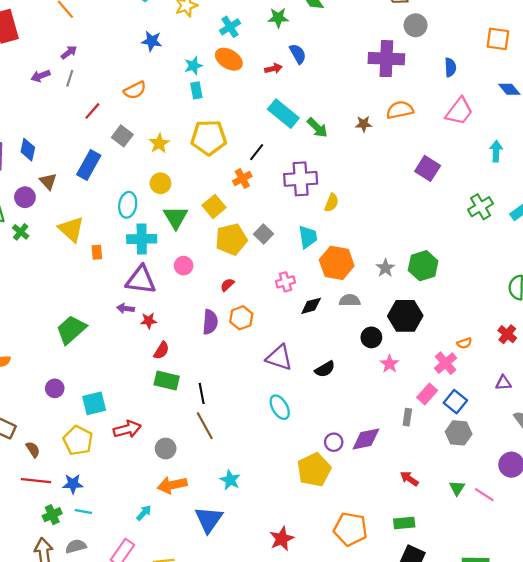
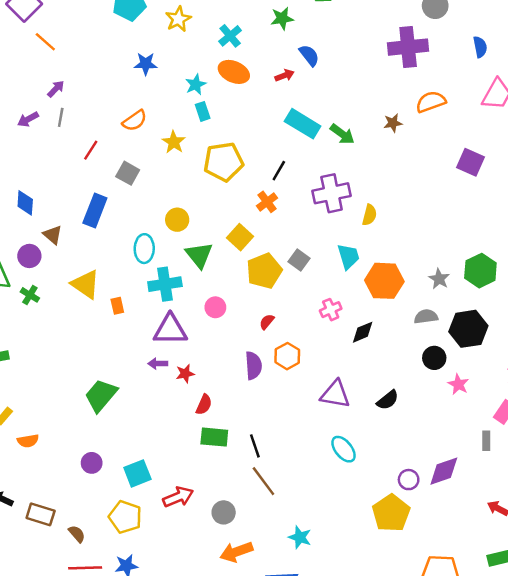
yellow star: (159, 143) -> (174, 142), moved
gray semicircle: (350, 300) -> (426, 317), moved

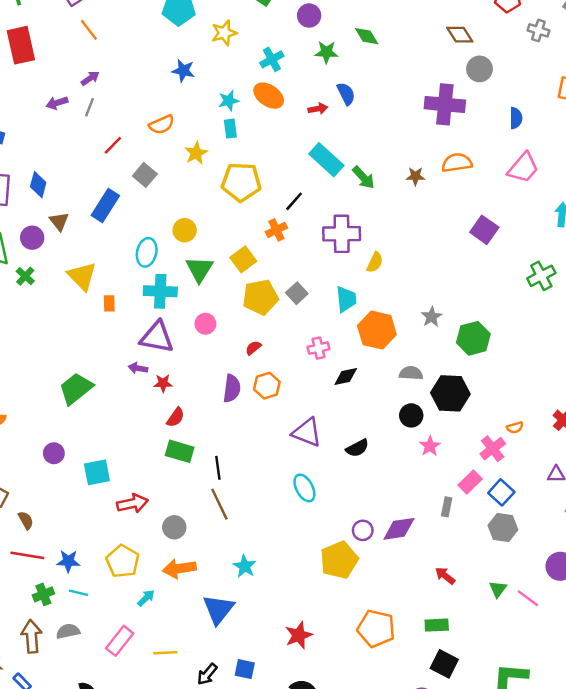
gray star: (439, 279) -> (432, 317), moved
yellow pentagon: (125, 517) -> (123, 561), moved

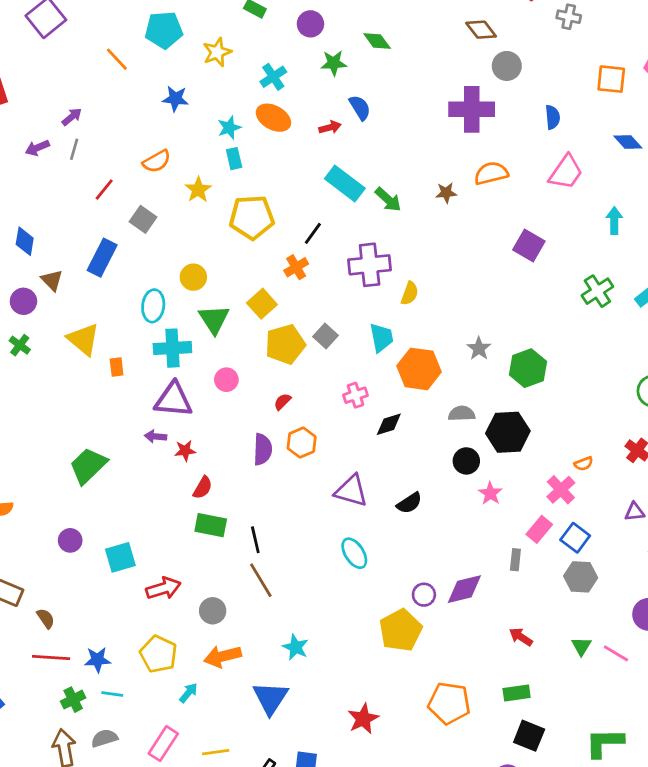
orange line: (89, 30) -> (117, 59), moved

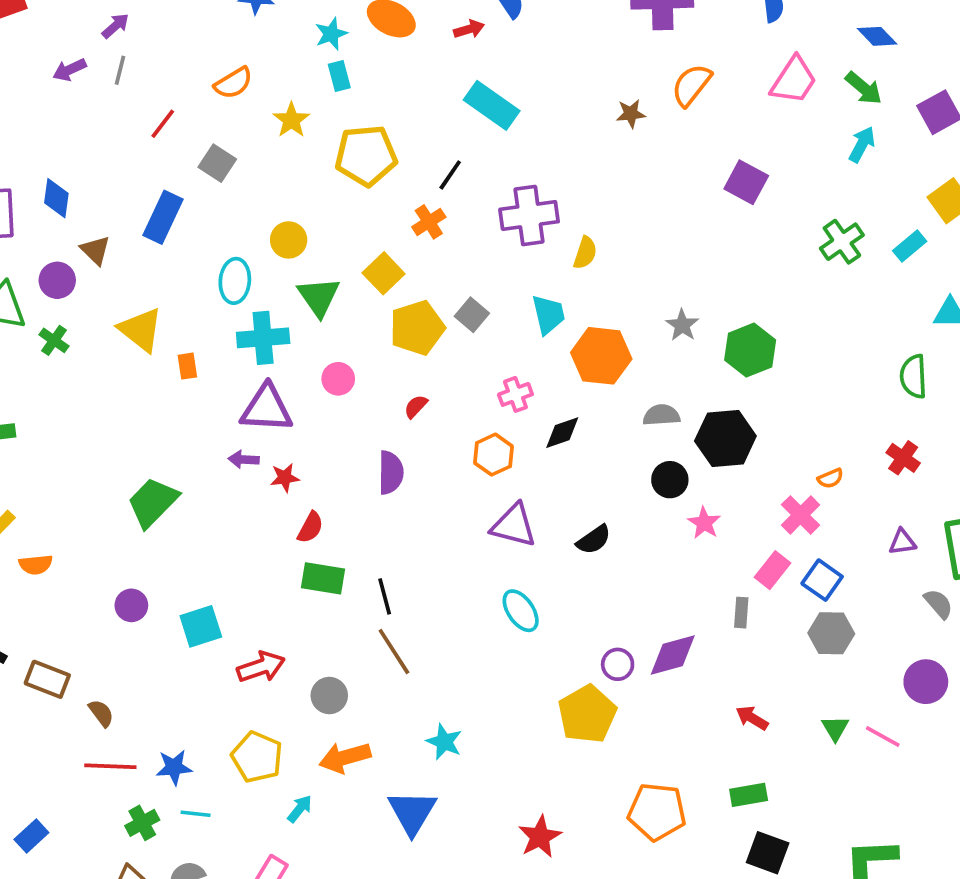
orange semicircle: (491, 173) -> (691, 85), turned -36
green arrow: (388, 200) -> (864, 88), moved
cyan arrow: (614, 220) -> (862, 144), turned 30
orange hexagon: (302, 443) -> (494, 455), moved

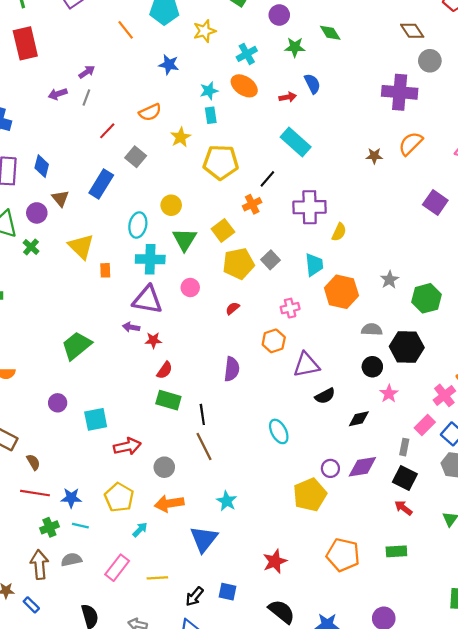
black diamond: (562, 433) -> (359, 419), moved
purple semicircle: (391, 473) -> (232, 369), moved
purple triangle: (514, 525) -> (306, 365), moved, turned -32
black square: (768, 853) -> (405, 478), moved

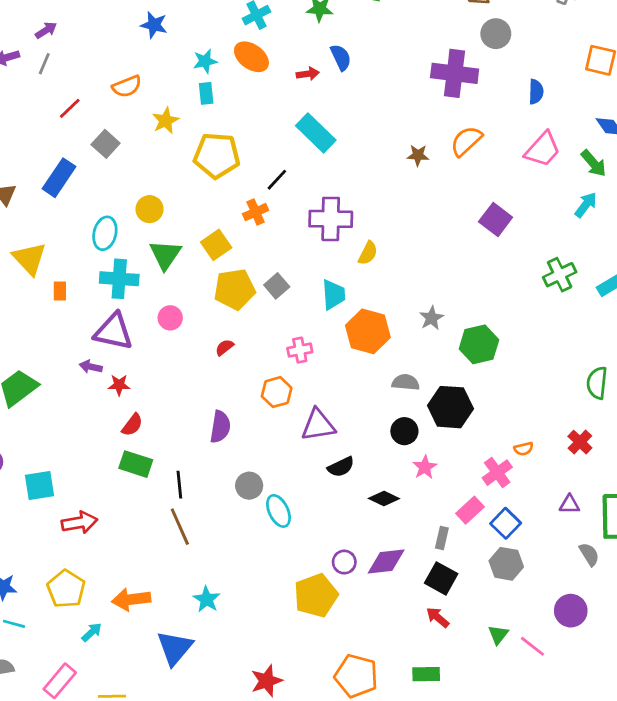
black diamond: (359, 419) -> (384, 499), turned 35
gray circle: (164, 467) -> (249, 486), moved

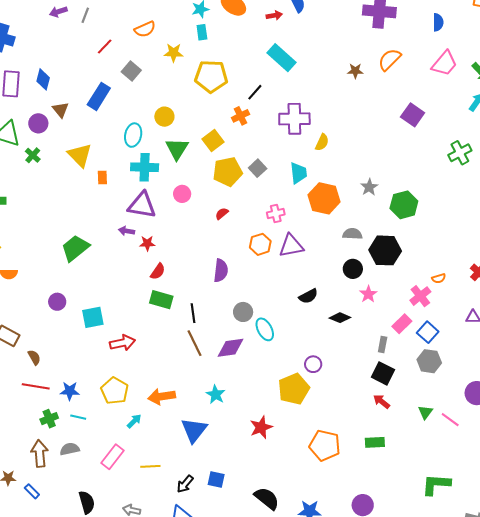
yellow star: (166, 121) -> (174, 53), turned 30
purple triangle: (318, 425) -> (291, 246), moved
purple diamond: (386, 562) -> (230, 348), moved
red star: (267, 681) -> (261, 427), moved

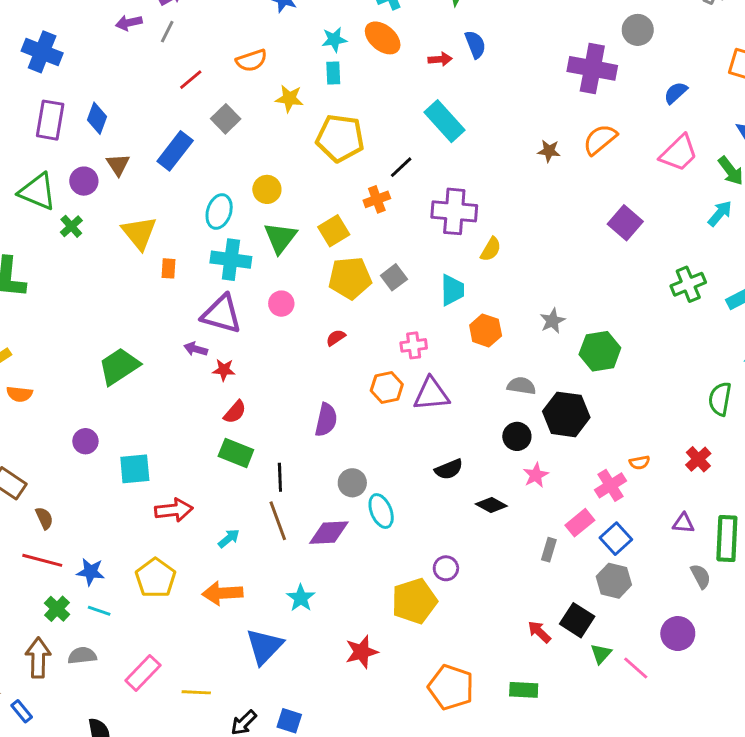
blue semicircle: (438, 22) -> (676, 93), turned -138
orange hexagon: (324, 198) -> (486, 330), size x0.7
black square: (383, 373) -> (577, 620), moved
green cross: (49, 419) -> (57, 609), turned -30
cyan arrow: (134, 421) -> (229, 538), moved

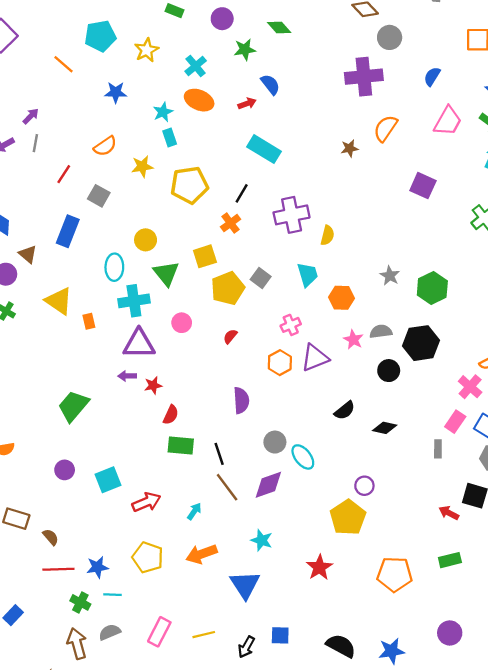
yellow square: (334, 231) -> (205, 256), turned 30
pink star: (536, 475) -> (353, 340), moved

